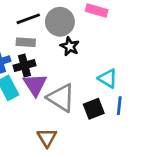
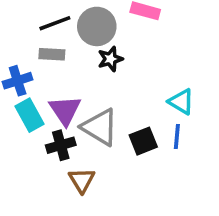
black star: (70, 46) -> (110, 59), turned 30
black cross: (24, 66) -> (61, 145), moved
cyan triangle: (108, 78) -> (181, 102), moved

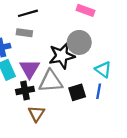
gray circle: (97, 26) -> (79, 42), moved
black star: (110, 59) -> (62, 56), moved, size x1.6
gray triangle: (100, 127) -> (51, 81), turned -40

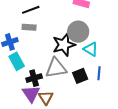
purple triangle: (30, 69) -> (31, 94), moved
cyan triangle: (103, 70) -> (91, 49), moved

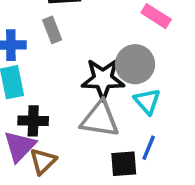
gray rectangle: (29, 27) -> (52, 30), turned 48
gray triangle: (56, 68) -> (100, 119), moved
black square: (80, 76) -> (124, 164), moved

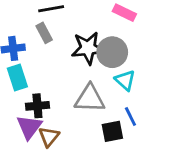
black star: (103, 79) -> (88, 48), moved
blue line: (149, 148) -> (130, 116), turned -42

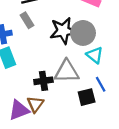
black cross: (37, 106) -> (43, 81), moved
purple triangle: (29, 127) -> (19, 110), moved, turned 35

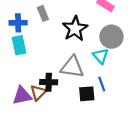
black star: (63, 31) -> (75, 29), turned -30
gray circle: (83, 33) -> (111, 37), moved
black cross: (43, 81) -> (49, 82), moved

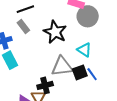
gray circle: (111, 37) -> (88, 16), moved
black square: (87, 94) -> (80, 72), moved

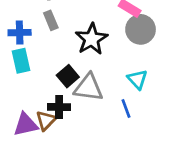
cyan triangle: (84, 50) -> (137, 79), moved
black square: (80, 72) -> (68, 76), moved, turned -35

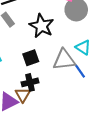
black square: (68, 76) -> (31, 58), turned 35
gray triangle: (89, 88) -> (64, 60), moved

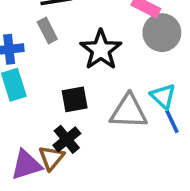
blue line: (80, 71) -> (172, 121), moved
black cross: (30, 82) -> (67, 139), turned -35

